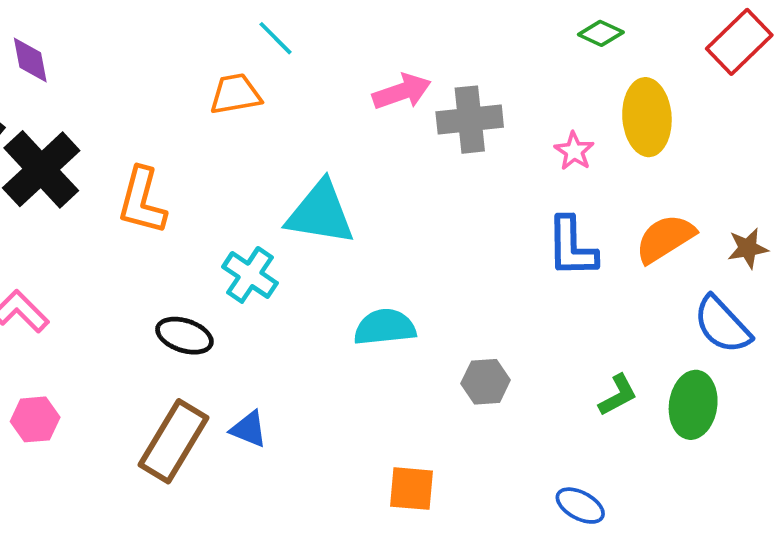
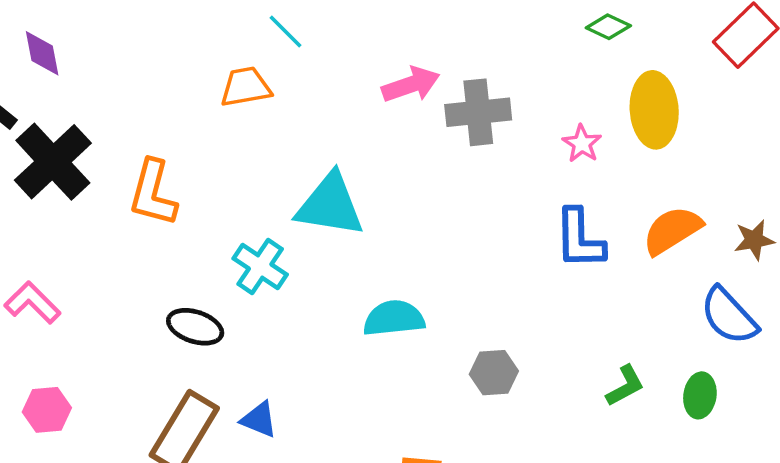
green ellipse: (693, 405) -> (700, 395), size x0.7

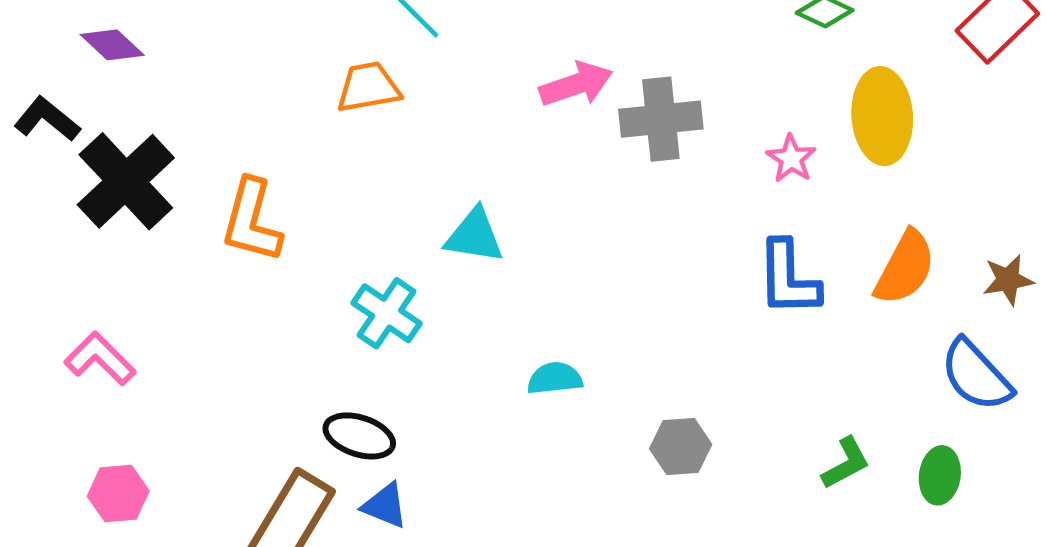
purple diamond: (42, 53) -> (112, 45), turned -36
cyan triangle: (330, 205) -> (474, 236), size x0.7
orange semicircle: (672, 230) -> (905, 268), turned 150
cyan semicircle: (394, 318) -> (555, 378), size x0.7
black ellipse: (195, 327) -> (359, 436), moved

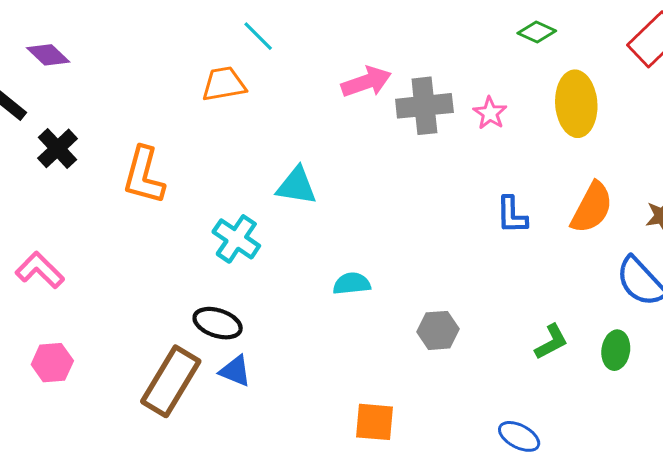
pink star: (791, 159) -> (490, 113), moved
black cross: (126, 181) -> (57, 148), size x0.6
blue L-shape: (788, 278) -> (512, 215), size x0.7

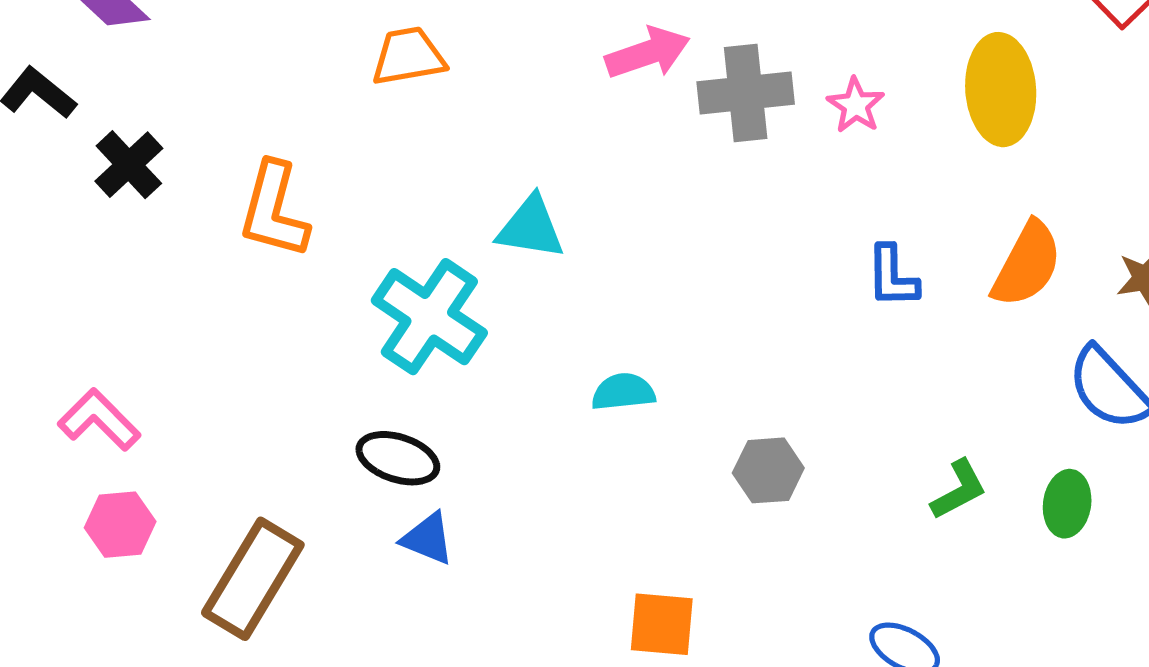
cyan cross: (236, 239) -> (429, 317), size x1.4
pink L-shape: (40, 270) -> (99, 420), moved
brown rectangle: (171, 381) -> (253, 579), moved

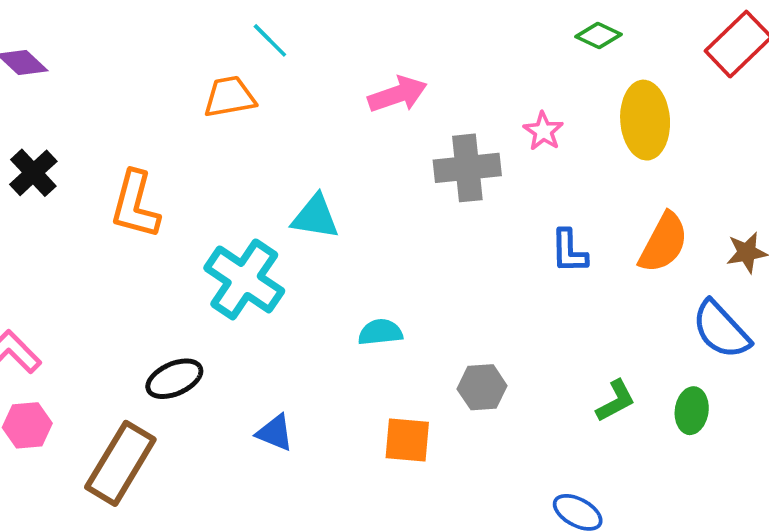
gray cross: (746, 93) -> (467, 168), moved
black ellipse: (398, 458) -> (174, 379), moved, turned -42
blue triangle: (428, 539) -> (275, 433), moved
orange square: (662, 624) -> (407, 440), moved

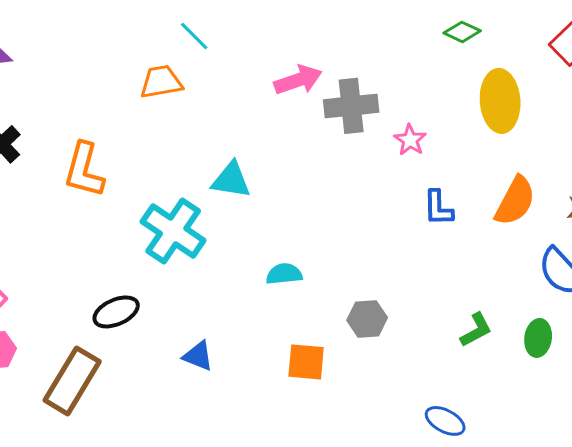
pink star: (543, 131) -> (410, 140), moved
gray cross: (467, 168) -> (351, 106), moved

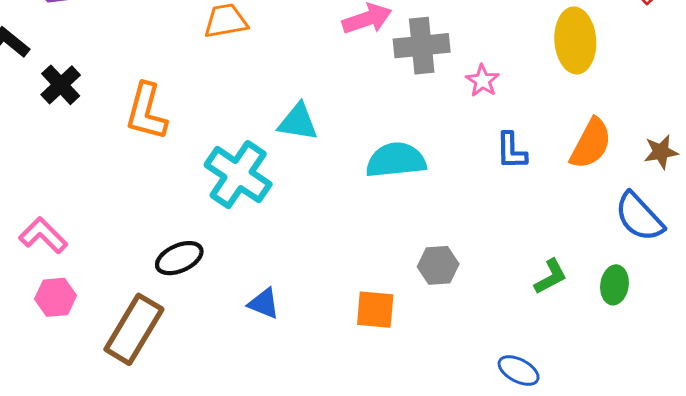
cyan semicircle: (284, 274) -> (396, 160), moved, size x1.6

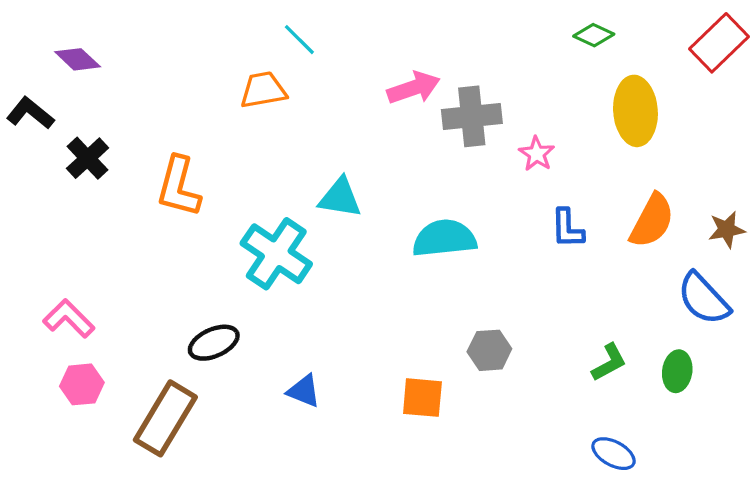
blue ellipse: (519, 371) -> (614, 454), moved

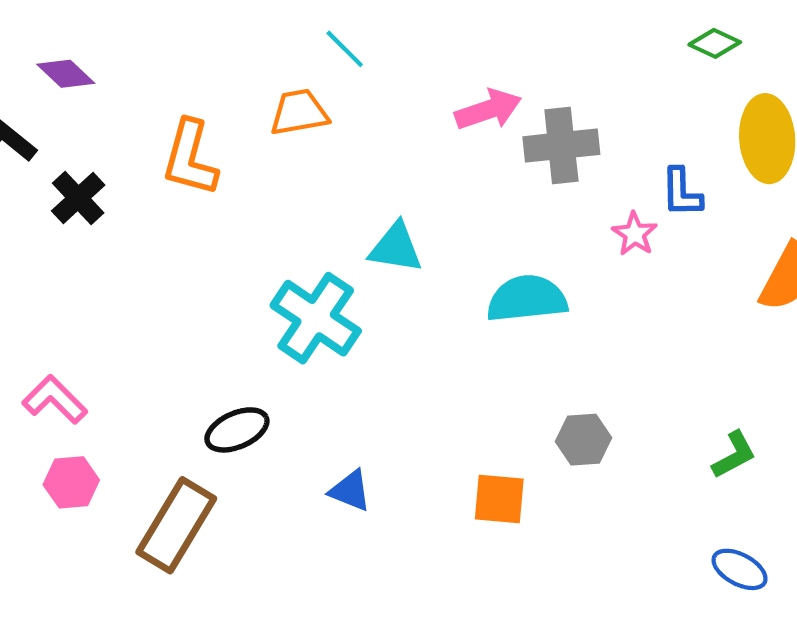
pink star: (537, 154) -> (635, 234), moved
orange L-shape: (179, 187) -> (190, 158), moved
blue L-shape: (567, 228) -> (682, 192), moved

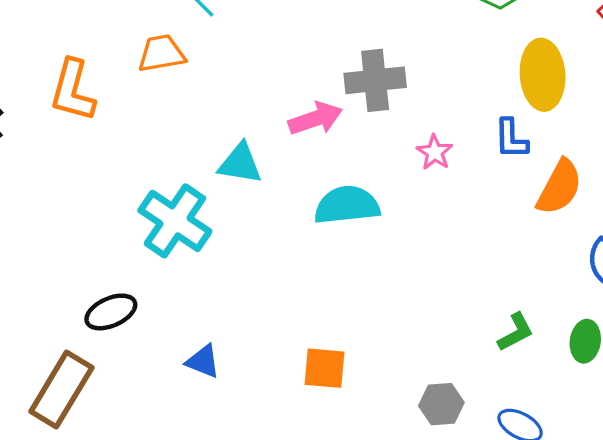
pink arrow: (488, 110) -> (315, 119), moved
blue L-shape: (682, 192) -> (511, 139), moved
gray hexagon: (584, 440) -> (441, 404), moved

